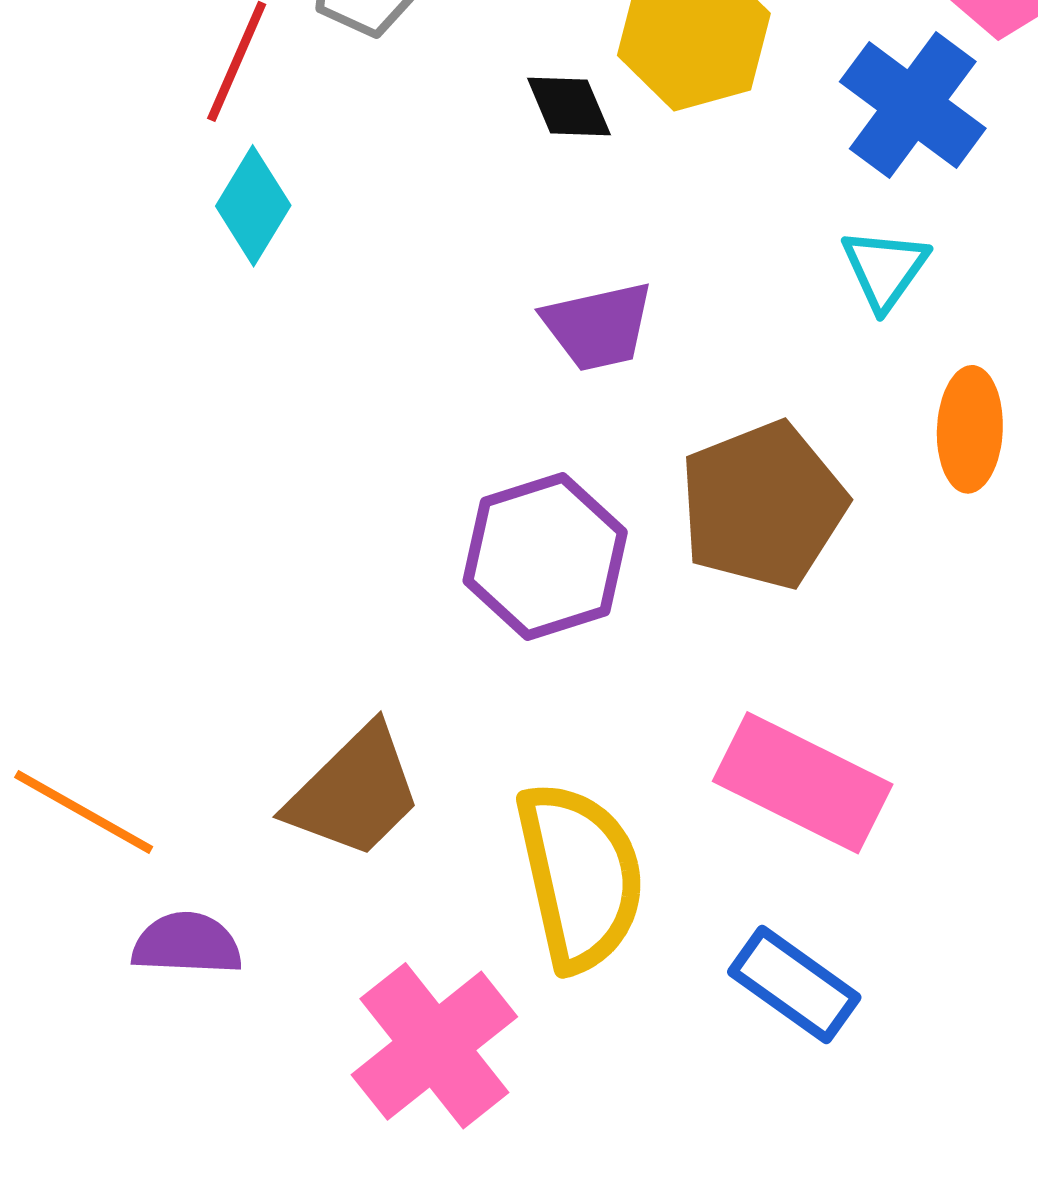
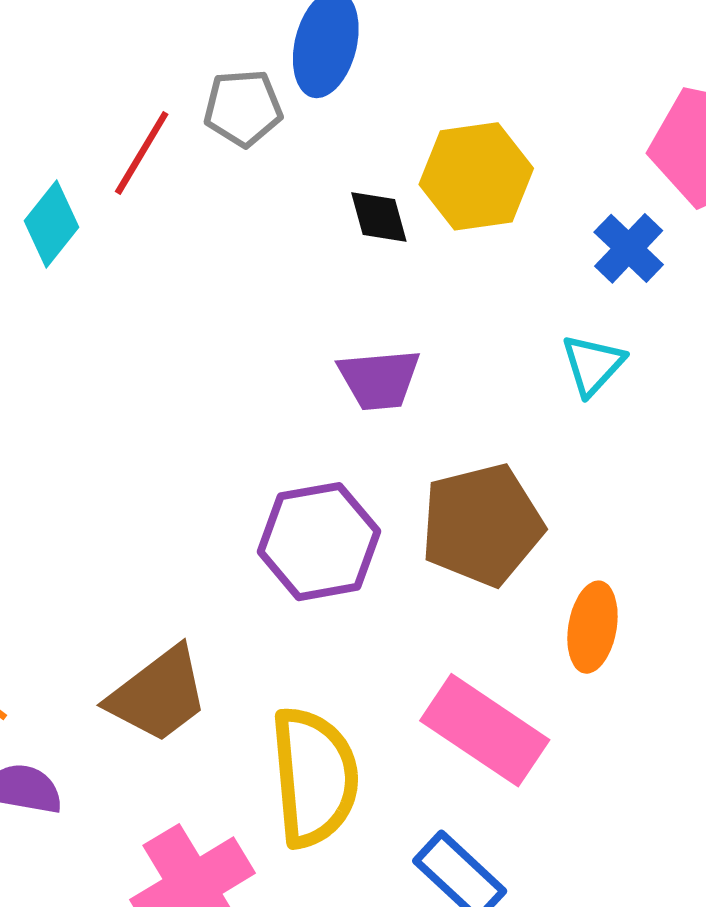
blue cross: (913, 105) -> (629, 248), size x0.7
cyan diamond: (253, 206) -> (52, 224), moved
orange ellipse: (970, 429) -> (592, 627), moved

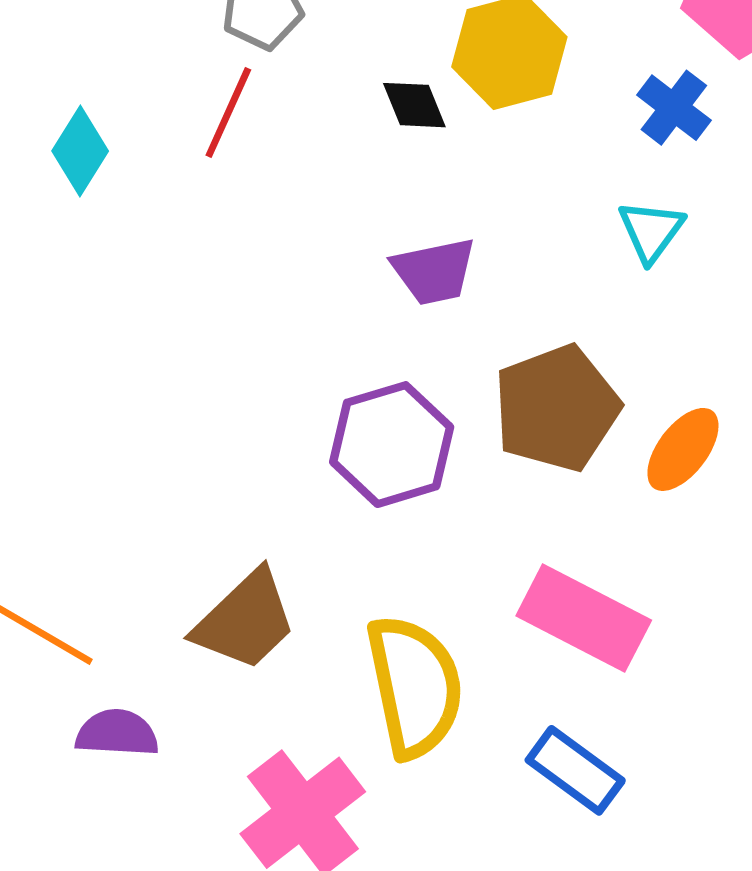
red line: (142, 153) -> (228, 113), moved
orange ellipse: (592, 627) -> (683, 449), moved, turned 34

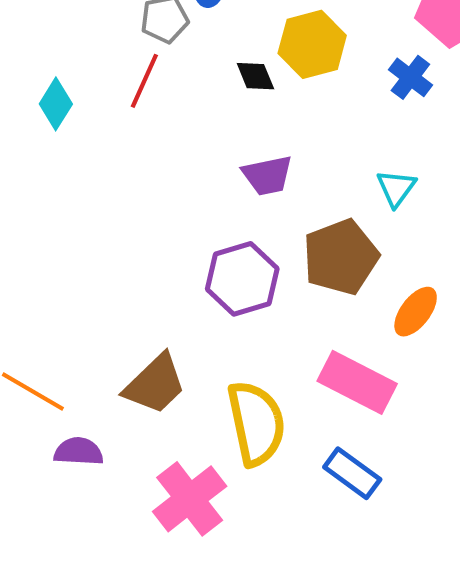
cyan triangle: (651, 231) -> (396, 188), moved
orange ellipse: (683, 449) -> (416, 312), moved

